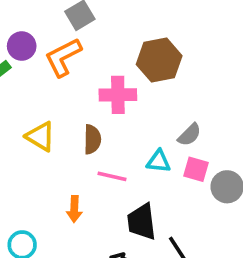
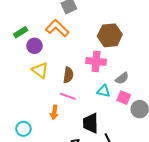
purple circle: (22, 46) -> (34, 46), moved
orange L-shape: (63, 57) -> (57, 28), turned 65
pink cross: (118, 95) -> (96, 61), moved
pink line: (112, 176) -> (68, 96), moved

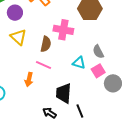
pink cross: (96, 61) -> (63, 30), moved
gray semicircle: (122, 78) -> (98, 52), turned 96
pink square: (124, 98) -> (98, 71), turned 32

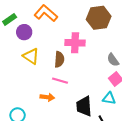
cyan triangle: (79, 63) -> (109, 98), moved
orange arrow: (29, 79) -> (47, 97), turned -88

